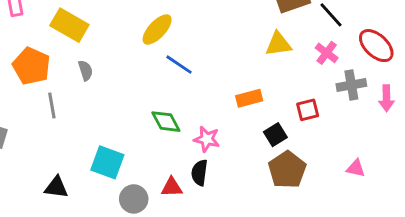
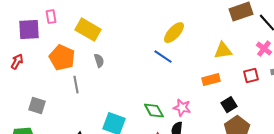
yellow ellipse: (157, 29) -> (174, 33), moved
yellow triangle: (278, 44) -> (223, 51), moved
red square: (308, 110) -> (251, 76), moved
green diamond: (166, 122) -> (154, 111), moved

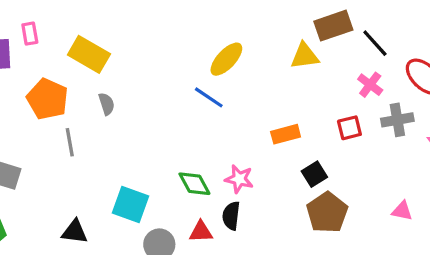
yellow triangle: (223, 51) -> (305, 56), moved

